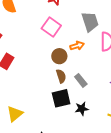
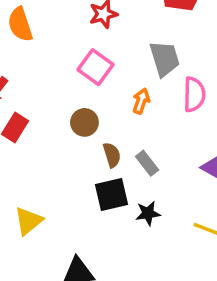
orange arrow: (77, 46) -> (141, 101), turned -56
brown circle: (59, 56) -> (84, 122), moved

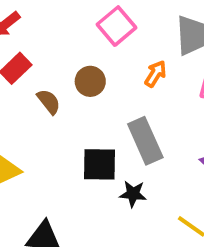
brown semicircle: (112, 155) -> (49, 102), moved, turned -35
gray rectangle: (147, 163) -> (145, 141), size x1.6

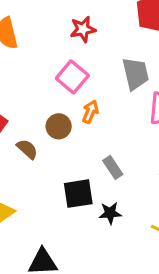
orange arrow: (156, 74) -> (90, 112), moved
gray rectangle: (145, 141) -> (113, 167), size x0.6

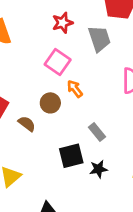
gray trapezoid: (136, 74) -> (99, 39), moved
orange arrow: (90, 112) -> (75, 89), turned -54

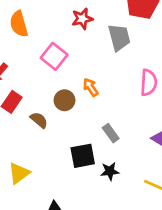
pink square: (58, 62) -> (54, 56), moved

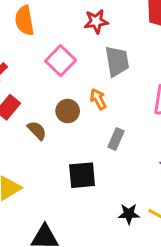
gray trapezoid: (119, 37) -> (117, 61), moved
gray rectangle: (111, 133) -> (116, 139), moved, turned 54
black star: (110, 171) -> (129, 214), moved

